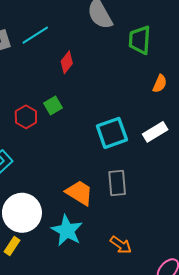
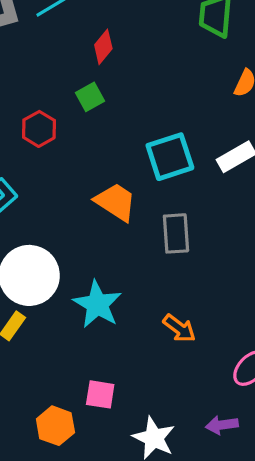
green square: (53, 106) -> (90, 97), moved
orange trapezoid: (79, 193) -> (116, 202), moved

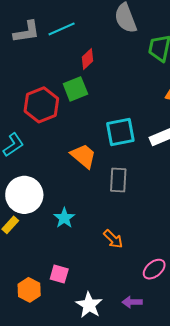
green square: (90, 97) -> (75, 89), size x1.4
red hexagon: (39, 129) -> (41, 105), size x1.6
cyan star: (97, 304) -> (64, 218), size x0.7

